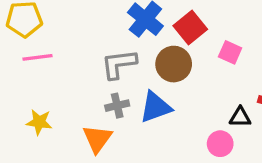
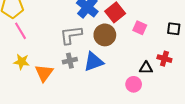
pink line: (38, 57) -> (20, 31), turned 66
yellow star: (39, 122) -> (22, 62), moved
orange triangle: (97, 139) -> (44, 73), moved

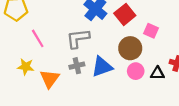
pink line: (20, 31) -> (38, 38), moved
brown circle: (105, 35) -> (130, 48), moved
pink circle: (134, 84) -> (136, 71), moved

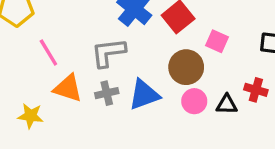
yellow star: (26, 67) -> (31, 116), moved
orange triangle: (50, 79) -> (68, 88), moved, turned -48

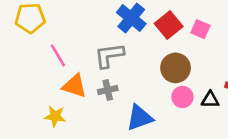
pink square: (217, 41) -> (200, 29), moved
blue triangle: (144, 95) -> (140, 118), moved
yellow star: (31, 116) -> (55, 116), moved

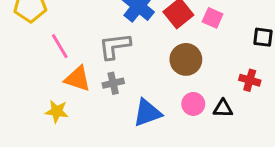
pink circle: (182, 97) -> (193, 104), moved
black triangle: (210, 100) -> (223, 108), moved

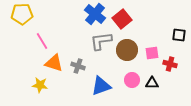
pink square: (213, 18) -> (152, 53), moved, turned -32
gray L-shape: (115, 46) -> (101, 41), moved
gray cross: (113, 83) -> (78, 66), turned 32

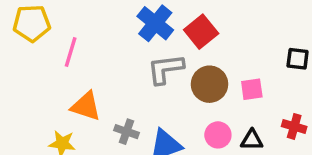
pink line: (42, 41) -> (71, 52), moved, turned 48
red cross: (170, 64) -> (294, 126), moved
gray cross: (78, 66) -> (127, 132), moved

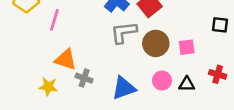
gray cross: (127, 132) -> (84, 78), moved

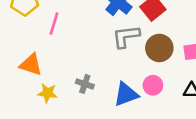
orange triangle: (66, 60) -> (31, 65), moved
pink circle: (162, 81) -> (153, 85), moved

